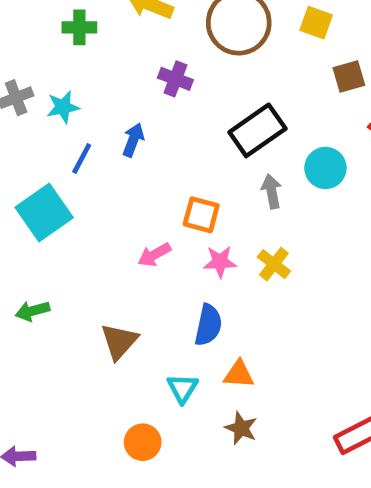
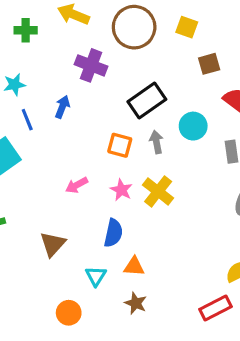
purple cross: (175, 79) -> (91, 65), size x1.4
blue line: (82, 159) -> (27, 120), turned -50
orange square: (201, 215) -> (120, 145), moved
pink star: (220, 262) -> (121, 190), turned 30
yellow cross: (274, 264) -> (158, 191), size x1.4

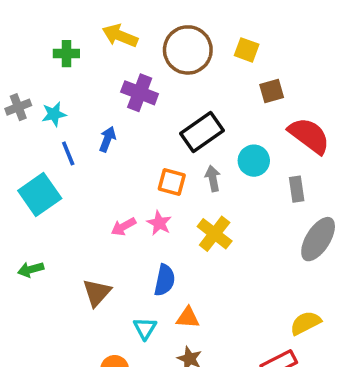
pink star: (121, 190) -> (159, 223), moved

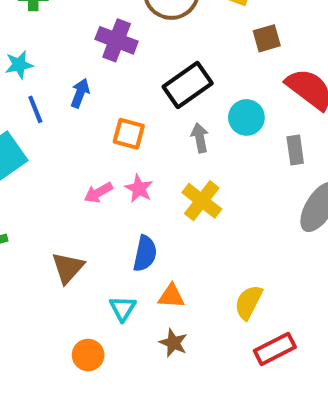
orange square: (172, 182) -> (129, 134), moved
yellow semicircle: (306, 323) -> (248, 302), moved, turned -36

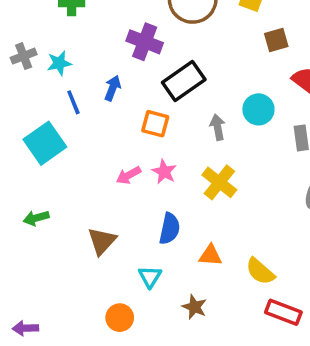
black rectangle: (188, 85) -> (184, 81), moved
orange triangle: (171, 296) -> (210, 255), moved
yellow semicircle: (248, 302) -> (260, 271), turned -76
red rectangle: (275, 349) -> (283, 312), turned 48

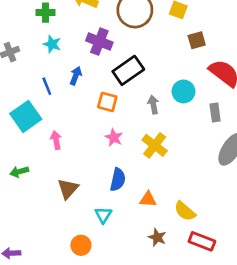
cyan star: (59, 63) -> (52, 44), moved, turned 30
pink arrow: (129, 175) -> (56, 140), moved, turned 108
brown star: (194, 307) -> (157, 237), moved

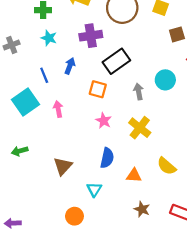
purple cross: (99, 42) -> (91, 36), turned -30
pink arrow: (56, 140) -> (58, 109), moved
yellow semicircle: (185, 211) -> (166, 166), moved

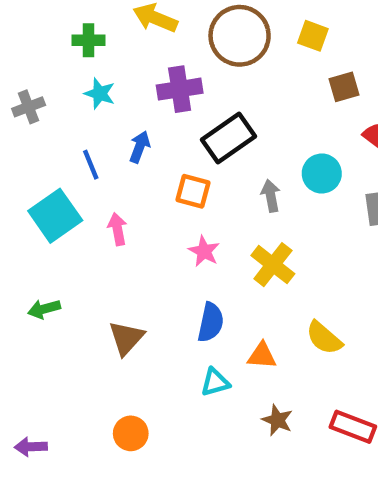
cyan triangle: (94, 189) -> (215, 382), moved, turned 42
orange circle: (74, 216) -> (131, 433), moved

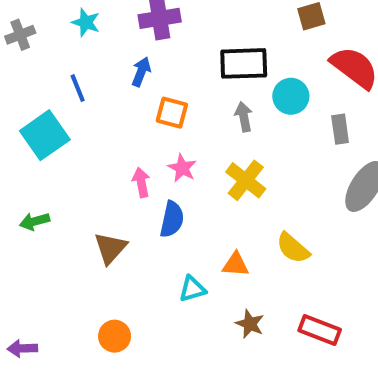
black rectangle: (228, 138) -> (244, 63), moved, turned 33
blue arrow: (140, 147) -> (141, 72), moved
pink arrow: (117, 229) -> (141, 182), moved
blue semicircle: (211, 322) -> (172, 219), moved

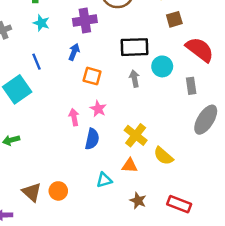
yellow cross: (246, 180) -> (136, 135), moved
brown triangle: (110, 248) -> (32, 192), moved, turned -30
orange circle: (115, 336) -> (58, 191), moved

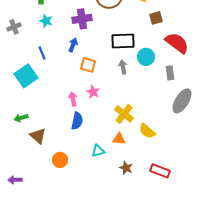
blue semicircle: (92, 139) -> (77, 121), moved
brown triangle: (32, 192) -> (38, 136), moved

